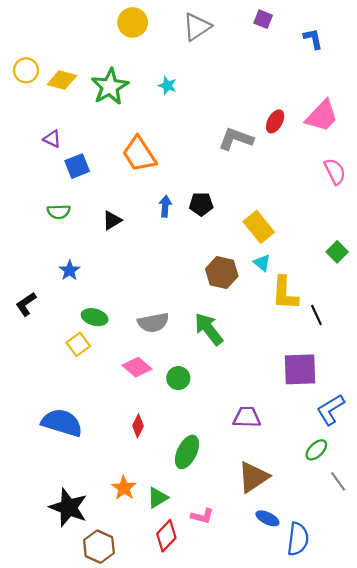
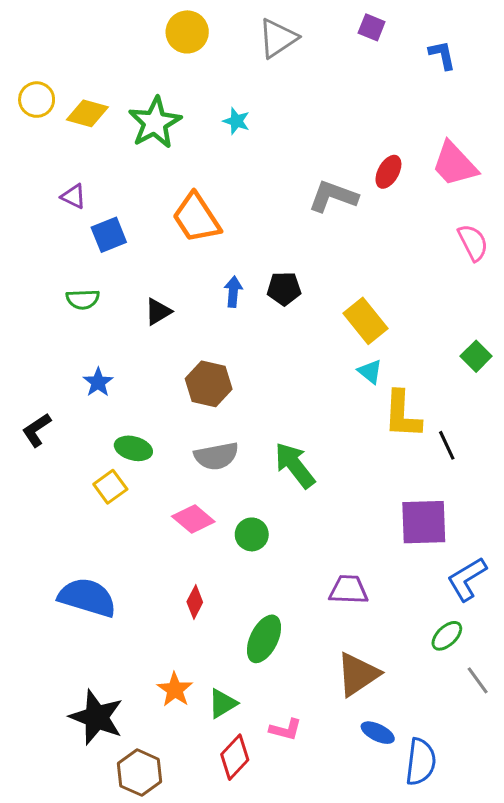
pink trapezoid: (322, 116) -> (455, 164), turned 93
brown hexagon: (222, 273) -> (209, 384), moved

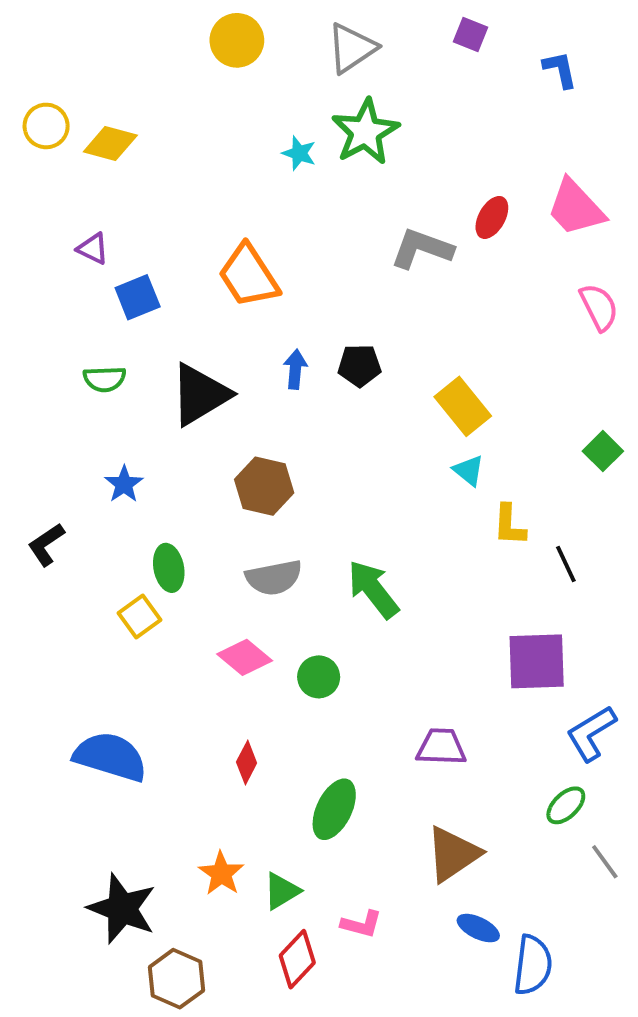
green star: (155, 123) -> (365, 132), moved
black triangle: (158, 312) -> (200, 395), size x1.8
yellow L-shape: (402, 415) -> (509, 525), size x0.7
green ellipse: (133, 448) -> (169, 568), turned 64

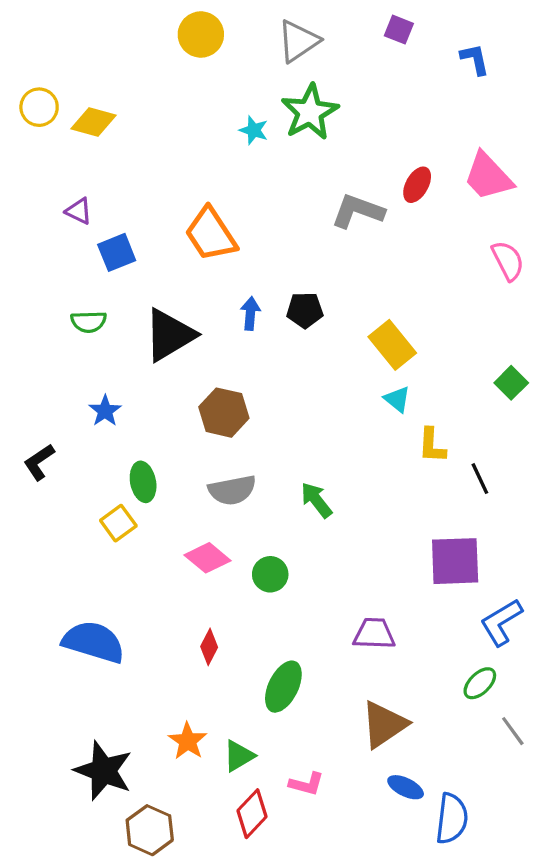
green arrow: (373, 589) -> (316, 500), size x0.7

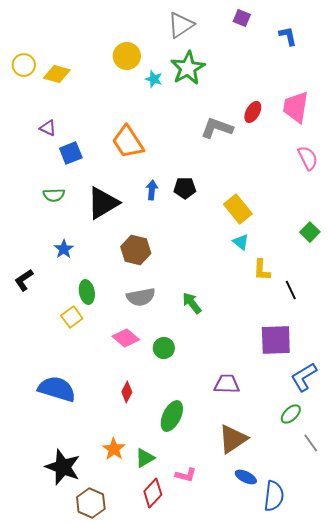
yellow circle: (201, 35) -> (127, 56), moved
pink trapezoid: (488, 176) -> (296, 107), turned 52

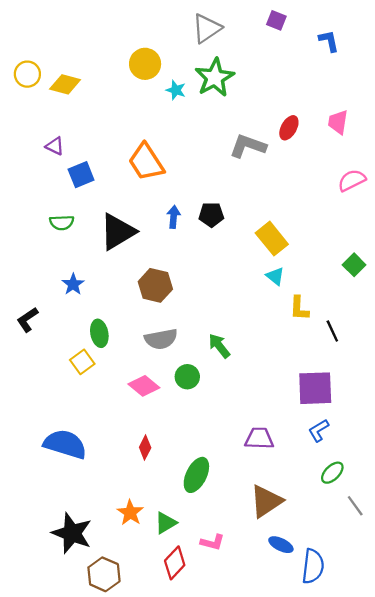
pink trapezoid: (296, 107) -> (338, 122), size x0.7
pink semicircle: (308, 158) -> (352, 180), turned -90
green circle: (164, 348) -> (187, 377), moved
blue L-shape: (304, 377) -> (319, 430), moved, size x0.7

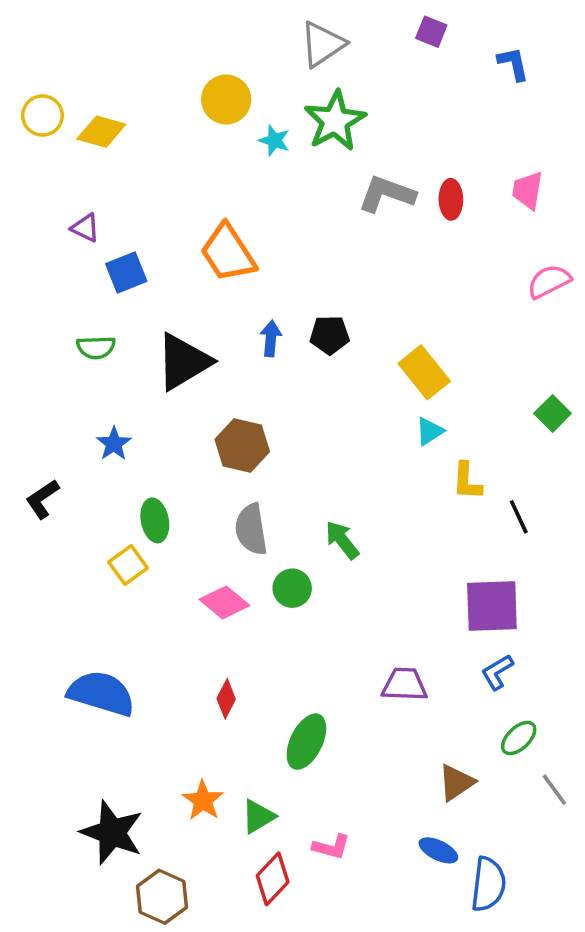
red ellipse: (289, 128) -> (451, 199), turned -30
gray L-shape: (248, 146) -> (387, 194), moved
cyan triangle: (275, 276) -> (429, 431), turned 48
gray semicircle: (161, 339) -> (251, 529), turned 92
brown triangle: (266, 501) -> (456, 783), moved, size x0.7

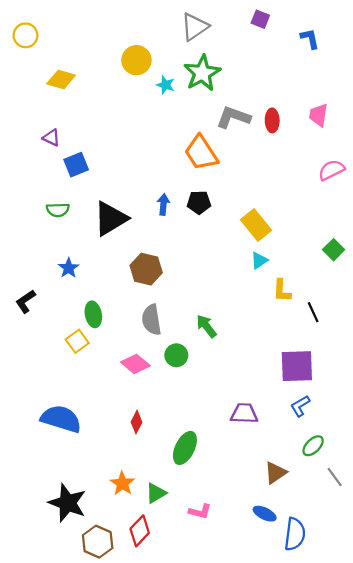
yellow circle: (42, 116) -> (25, 35), moved
orange trapezoid: (228, 253) -> (201, 153), moved
red diamond: (273, 879) -> (140, 531), moved

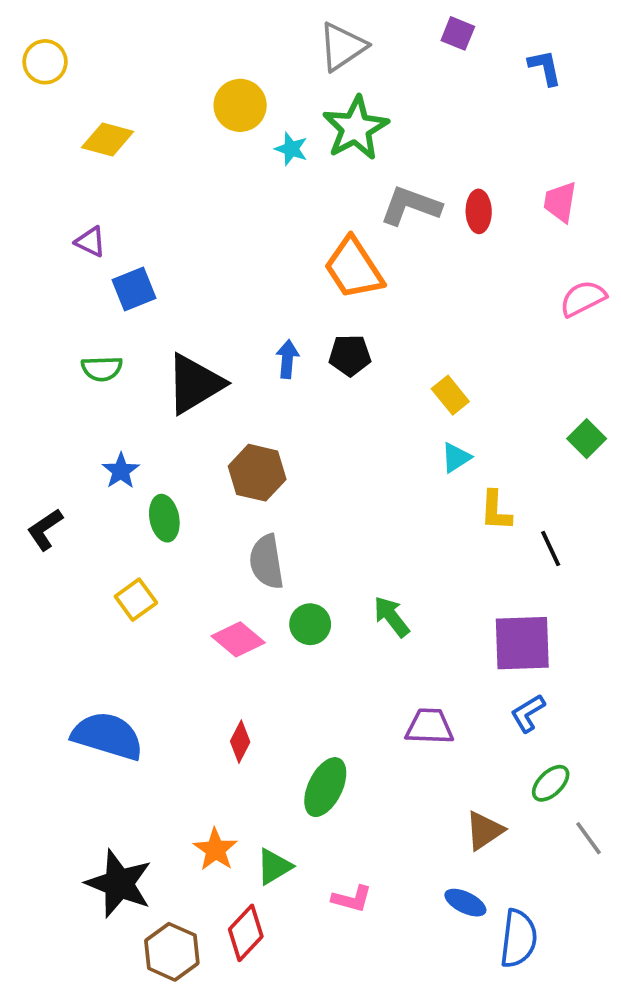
yellow rectangle: (256, 225) -> (450, 395), size x0.7
green ellipse: (93, 314) -> (164, 518), moved
green arrow: (206, 326) -> (392, 617), moved

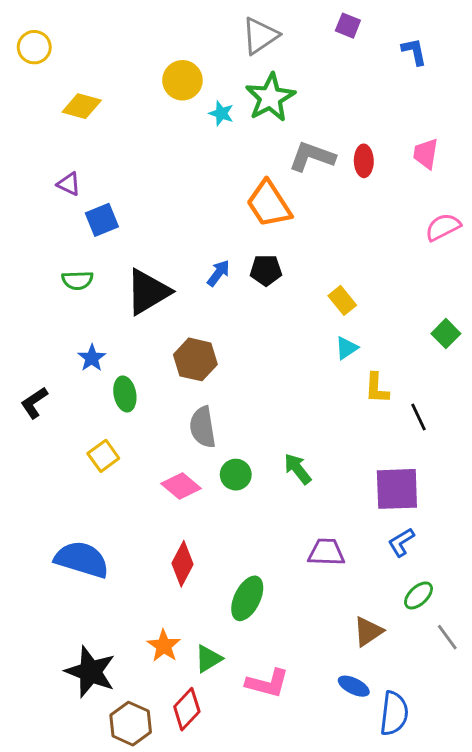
blue arrow: (287, 359) -> (218, 273), turned 32
red diamond: (240, 742) -> (182, 564), size x1.4
pink L-shape: (352, 899) -> (267, 683), size x1.4

